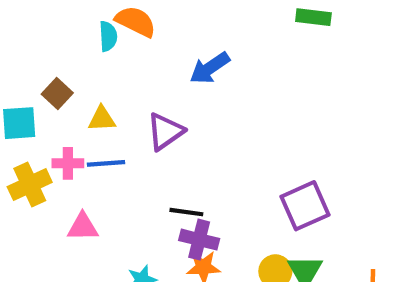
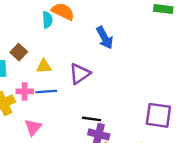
blue arrow: (210, 68) -> (105, 38), turned -85
purple square: (305, 206) -> (158, 115), turned 32
pink triangle: (83, 227) -> (33, 127), turned -48

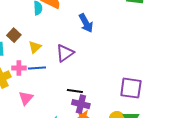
yellow triangle: (44, 66) -> (35, 47), turned -40

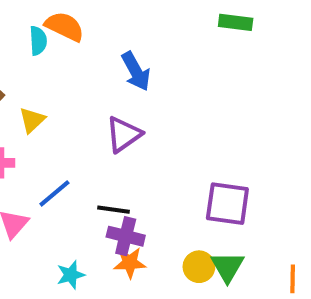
purple triangle: (65, 53) -> (124, 134), moved
blue line: (37, 68) -> (54, 193), moved, turned -36

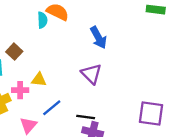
yellow triangle: (32, 120) -> (39, 80), moved, turned 49
purple triangle: (124, 134) -> (91, 74), turned -40

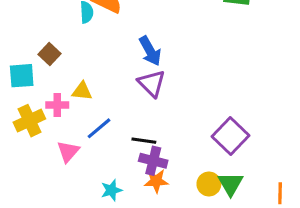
blue arrow: (98, 38) -> (150, 51), moved
purple square: (151, 114) -> (231, 136), turned 36

